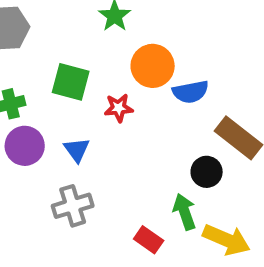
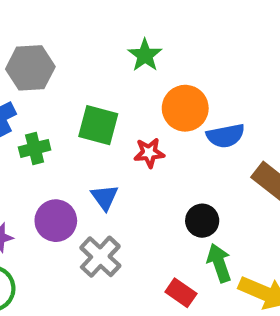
purple circle: (25, 146) -> (56, 221), moved
black circle: (207, 172) -> (202, 221), moved
gray cross: (73, 206) -> (100, 257), turned -30

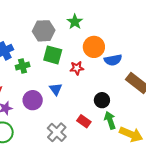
gray hexagon: (30, 68) -> (44, 31), moved
gray cross: (100, 257) -> (57, 132), moved
red rectangle: (181, 293) -> (84, 121), moved

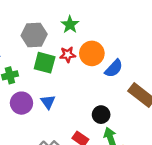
blue semicircle: (113, 60) -> (114, 68), turned -36
red star: (77, 68) -> (68, 55), moved
purple circle: (33, 100) -> (21, 103), moved

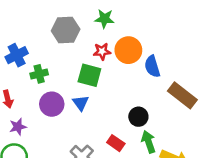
green star: (70, 25) -> (105, 19), turned -30
green square: (45, 63) -> (89, 75), moved
blue semicircle: (114, 68) -> (152, 66), turned 120

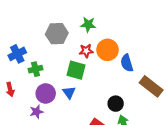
purple star: (18, 127) -> (37, 112), moved

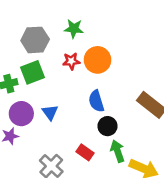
blue semicircle: (127, 63) -> (96, 101), moved
green square: (76, 70) -> (33, 72), moved, turned -36

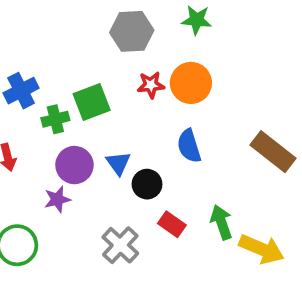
green star: (74, 29) -> (197, 20), moved
gray hexagon: (35, 40) -> (132, 31), moved
black circle: (107, 126) -> (147, 184), moved

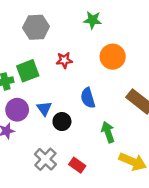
gray hexagon: (132, 31) -> (36, 27), moved
orange circle: (191, 83) -> (113, 57), moved
green arrow: (221, 222) -> (108, 132), moved
red rectangle: (172, 224) -> (77, 165), moved

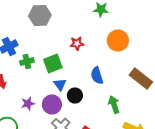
gray hexagon: (36, 27) -> (40, 16), moved
green square: (28, 71) -> (53, 64), moved
purple circle: (17, 110) -> (52, 104), moved

